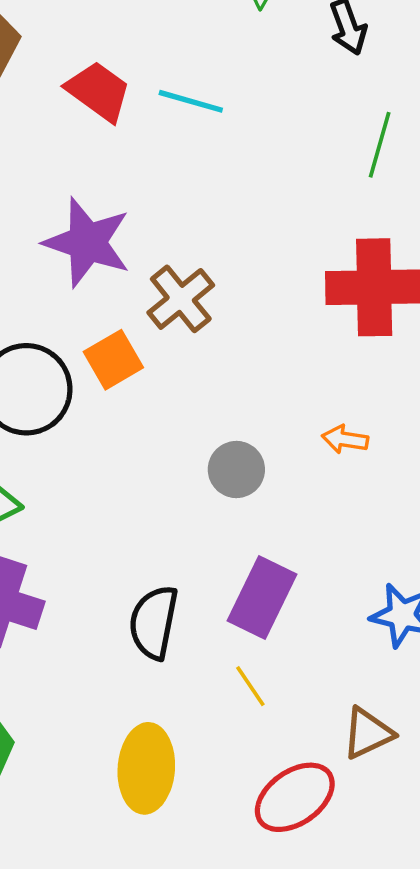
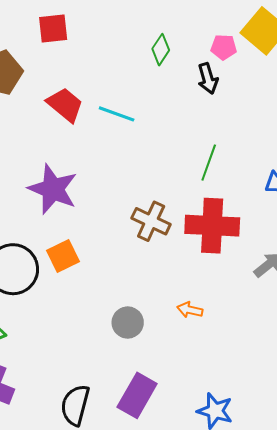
green line: (380, 145) -> (209, 163), moved
brown cross: (181, 299) -> (151, 221), moved, turned -30

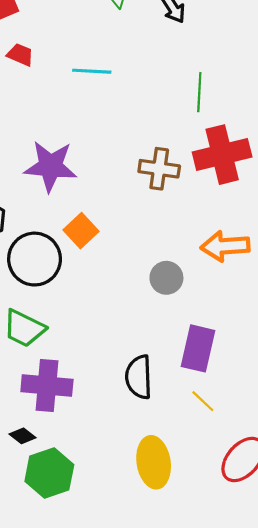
red trapezoid: (65, 105) -> (20, 55), moved, size x0.7
orange arrow: (190, 310) -> (225, 246), size x1.8

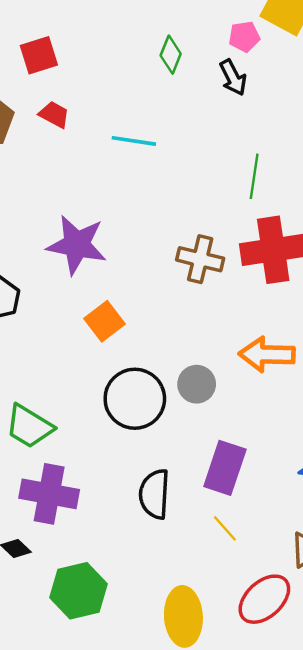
black circle: (35, 259) -> (135, 399), moved
yellow ellipse: (154, 462) -> (183, 616), moved
green hexagon: (49, 473) -> (79, 591), moved

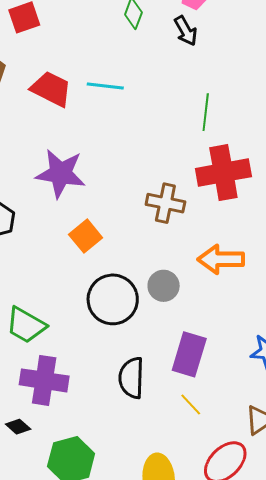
red trapezoid: (54, 115) -> (51, 89), moved, size x1.6
brown cross: (200, 259) -> (165, 203), moved

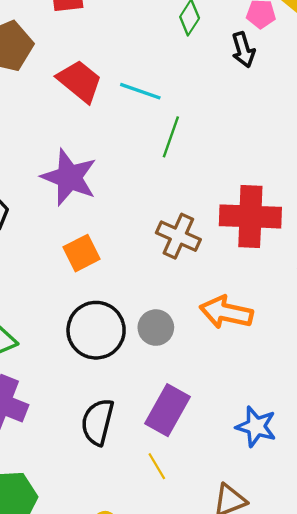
green line: (206, 112) -> (171, 137), moved

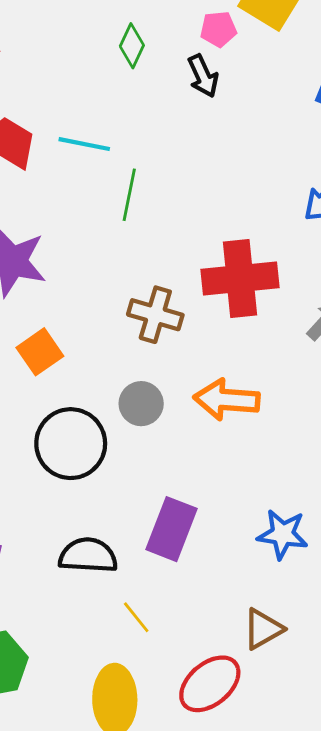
gray circle: (156, 328) -> (141, 404), moved
black semicircle: (98, 422) -> (88, 555), turned 87
yellow line: (157, 466) -> (136, 617), moved

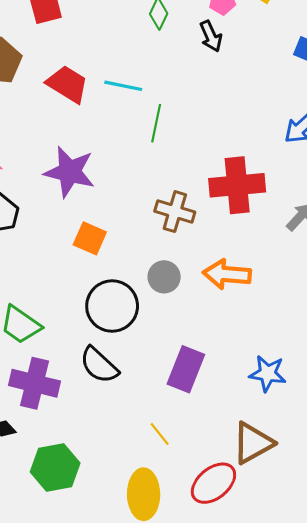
orange square: (40, 352) -> (90, 238), turned -32
black semicircle: (88, 555) -> (99, 365), moved, turned -141
brown triangle: (263, 629) -> (253, 443), size x1.4

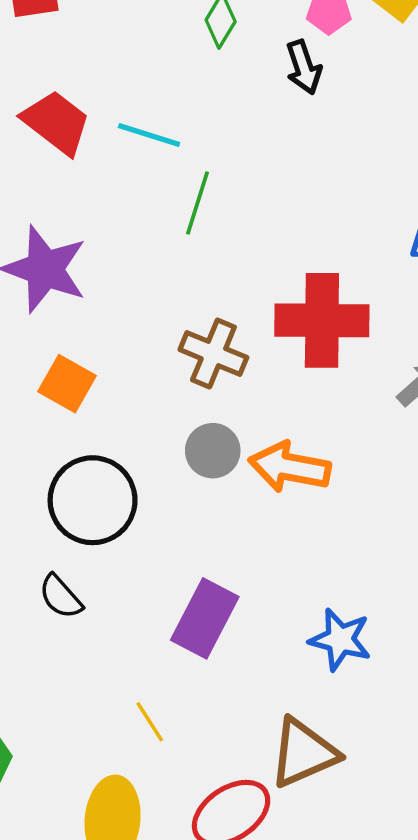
gray circle: (164, 277) -> (213, 451), moved
black semicircle: (99, 365) -> (61, 597), size x0.7

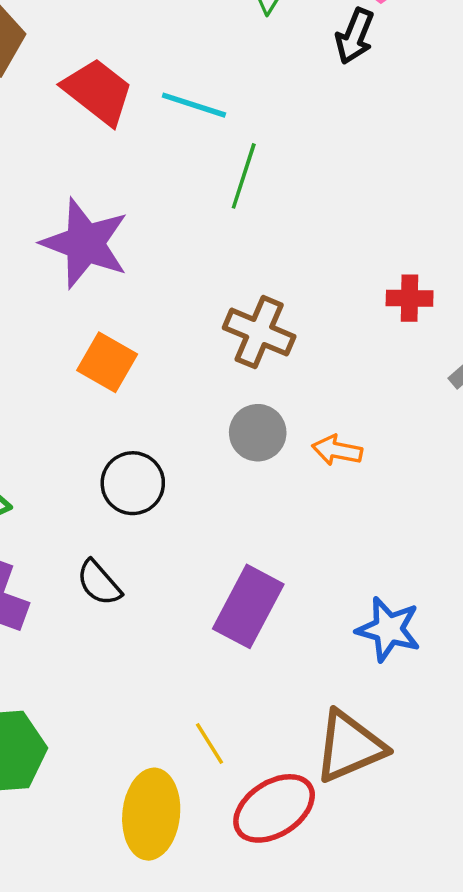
black arrow: (304, 67) -> (355, 36), turned 40
red cross: (322, 320) -> (410, 298), moved, size x0.5
orange arrow: (290, 467) -> (337, 450), size x0.6
black circle: (93, 500) -> (133, 483), size x0.7
yellow line: (150, 722) -> (209, 743), moved

